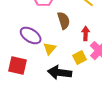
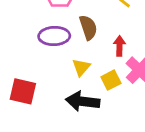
purple ellipse: (31, 36) -> (54, 36), moved, turned -35
yellow triangle: (50, 49) -> (81, 67), moved

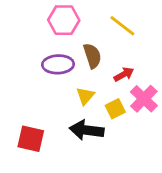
red arrow: (120, 46) -> (124, 74), turned 60
red square: (23, 91) -> (31, 139), moved

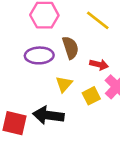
red arrow: (124, 74) -> (99, 65), turned 42
black arrow: (87, 130) -> (48, 115), moved

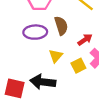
red arrow: (99, 65) -> (85, 40), turned -48

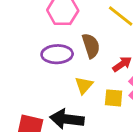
yellow square: (78, 66) -> (114, 98), turned 32

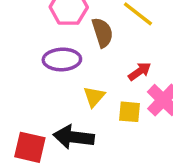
brown semicircle: (91, 46) -> (102, 32), moved

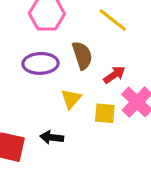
brown semicircle: (102, 32) -> (82, 55), moved
black arrow: (74, 137) -> (52, 137), size x0.6

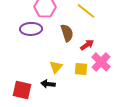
purple ellipse: (40, 63) -> (31, 29), moved
yellow triangle: (71, 99) -> (56, 67), moved

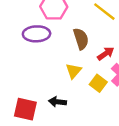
yellow triangle: (56, 67) -> (74, 71), moved
yellow square: (81, 69) -> (98, 83), turned 32

